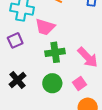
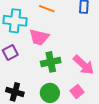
black cross: (17, 80) -> (15, 92), turned -30

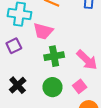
black cross: (15, 92) -> (18, 85), turned 30

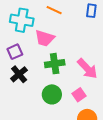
black cross: (18, 85) -> (19, 74), moved

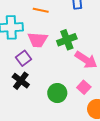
purple square: (15, 52) -> (24, 58), moved
green cross: (55, 64) -> (67, 40), moved

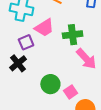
pink trapezoid: (38, 40) -> (44, 28), turned -50
pink square: (84, 87) -> (71, 92), moved

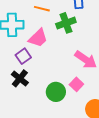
green cross: (73, 35) -> (66, 23), moved
pink square: (71, 92) -> (76, 84), moved

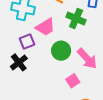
green cross: (66, 23) -> (76, 19), turned 30
green circle: (56, 92) -> (61, 51), moved

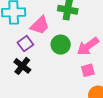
pink arrow: (87, 59) -> (88, 46), turned 110
pink square: (73, 81) -> (88, 70), moved, turned 32

